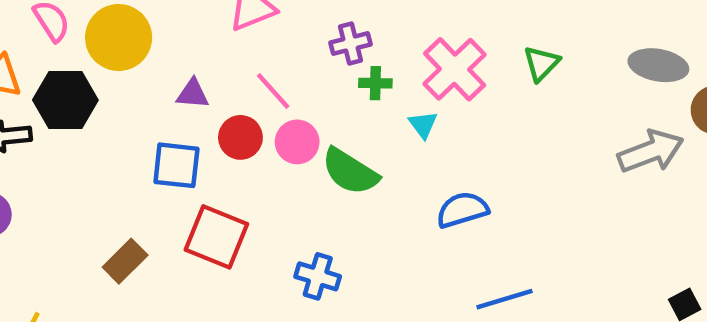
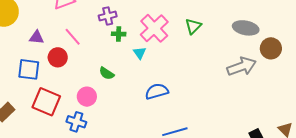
pink circle: (297, 142) -> (87, 97), moved
green semicircle: (350, 172) -> (107, 73), size x0.6
blue cross: (318, 276) -> (76, 122), moved

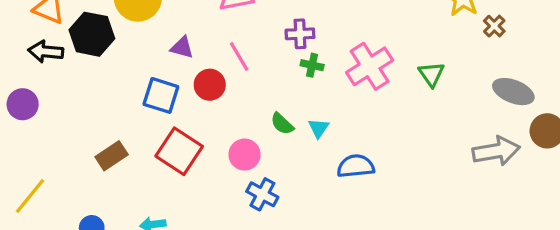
green triangle: (193, 26) -> (431, 74), turned -30
cyan triangle: (140, 53) -> (319, 128), moved
blue cross: (76, 122) -> (262, 194), moved

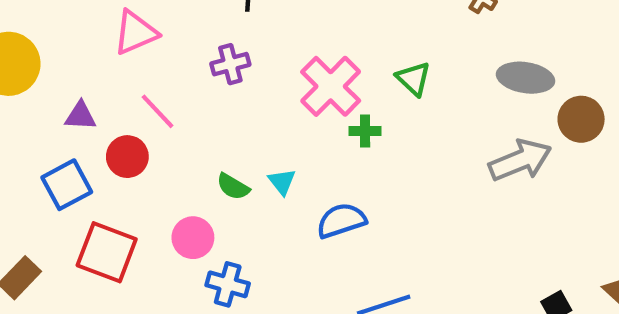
green cross: (312, 65) -> (365, 131), moved
blue square: (161, 95) -> (67, 185), turned -33

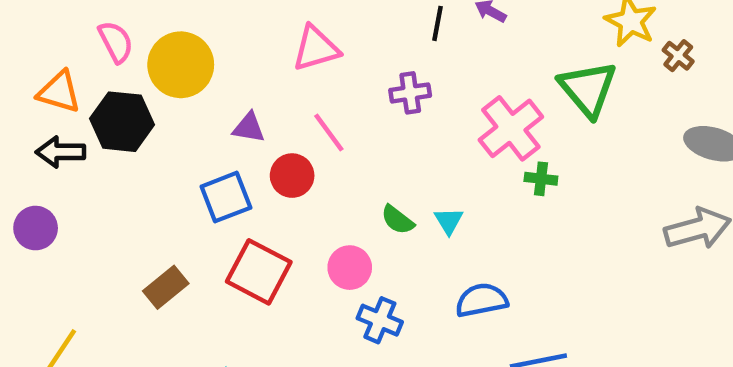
green triangle: (414, 79) -> (588, 89), moved, size x1.6
blue semicircle: (341, 221) -> (482, 300), moved

